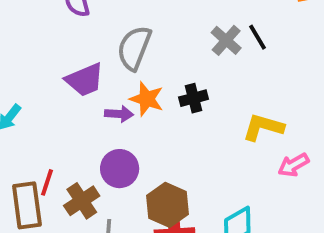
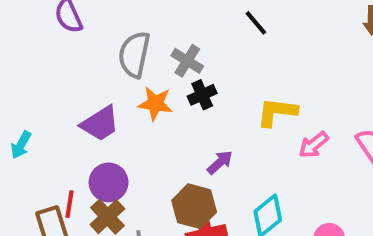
gray cross: (226, 40) -> (187, 61), moved
purple trapezoid: (85, 80) -> (100, 124), moved
purple arrow: (119, 114) -> (220, 162), moved, turned -36
purple circle: (120, 169) -> (109, 182), moved

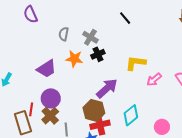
gray semicircle: (134, 54) -> (64, 34), size x0.6
purple arrow: (220, 162) -> (107, 88), size x1.6

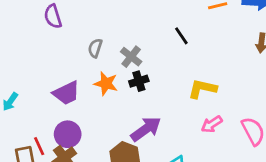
yellow L-shape: (136, 63) -> (202, 89), moved
red line: (31, 109) -> (39, 146), turned -40

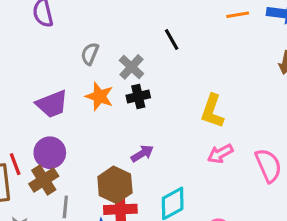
black line: (181, 36) -> (172, 39), moved
yellow L-shape: (202, 89) -> (212, 111), turned -88
purple arrow: (146, 129) -> (142, 153), size x0.6

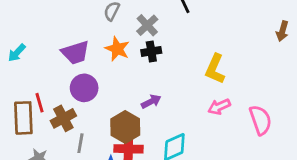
purple circle: (50, 153) -> (84, 88), moved

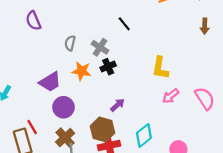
brown cross: (63, 118) -> (65, 138), moved

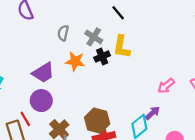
yellow L-shape: (160, 68) -> (122, 47), moved
purple arrow: (117, 105) -> (153, 113), moved
purple circle: (64, 107) -> (41, 101), moved

